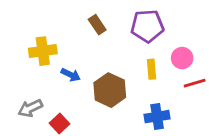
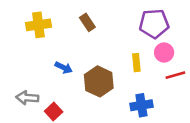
purple pentagon: (147, 26) -> (154, 24), moved
yellow cross: (43, 51) -> (38, 25), moved
gray arrow: (30, 108) -> (27, 98), turned 30

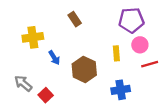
yellow cross: (38, 25) -> (33, 37), moved
blue arrow: (64, 68) -> (54, 58), turned 32
gray arrow: (27, 98) -> (23, 83), turned 36

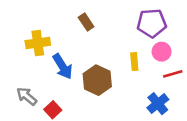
blue arrow: (54, 58) -> (63, 66), size x1.5
blue cross: (121, 90) -> (158, 104), moved, turned -30

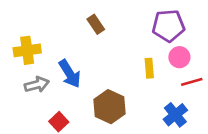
yellow cross: (38, 43) -> (27, 50), moved
brown hexagon: (97, 80) -> (109, 107), moved
gray arrow: (27, 96) -> (37, 85), moved, turned 125

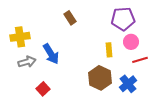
brown hexagon: (109, 107) -> (100, 78), moved

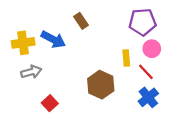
blue arrow: (51, 54) -> (53, 39), moved, turned -30
red line: (140, 60) -> (146, 72), moved, turned 63
brown hexagon: (100, 78) -> (101, 85), moved

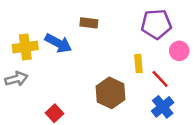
brown rectangle: (81, 21) -> (89, 23), turned -49
pink circle: (152, 49) -> (179, 51), moved
gray arrow: (31, 72) -> (16, 79), moved

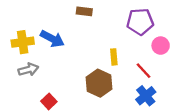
brown rectangle: (89, 23) -> (84, 11), moved
yellow rectangle: (138, 64) -> (114, 57), moved
gray arrow: (16, 79) -> (28, 69), moved

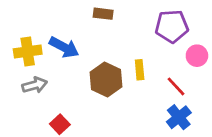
brown hexagon: (99, 83) -> (106, 79), moved

